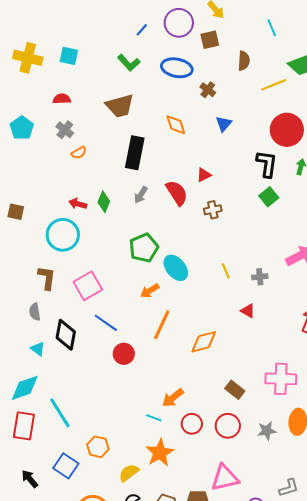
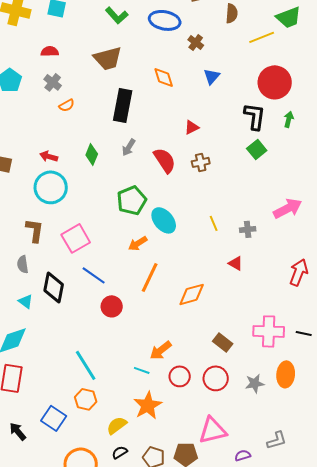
red semicircle: (177, 193) -> (165, 160), moved
red arrow: (78, 204) -> (49, 156), moved
cyan line: (60, 413) -> (86, 365), moved

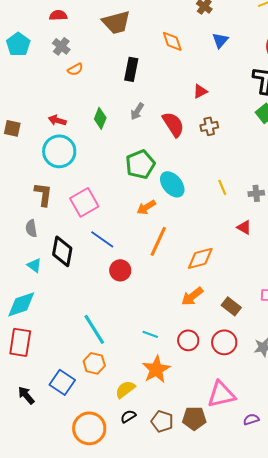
black rectangle: (123, 105) -> (131, 69), size x0.7
orange arrow: (161, 350) -> (192, 296), moved

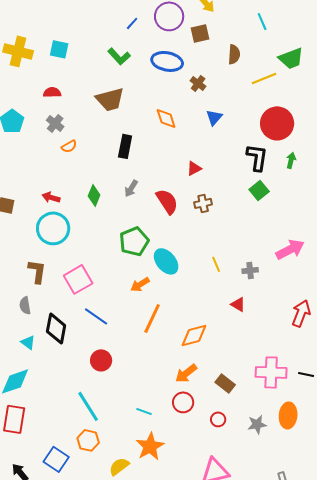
red circle: (120, 270) -> (101, 360), moved
red circle: (188, 340) -> (183, 402), moved
red circle: (224, 342) -> (218, 419), size x0.6

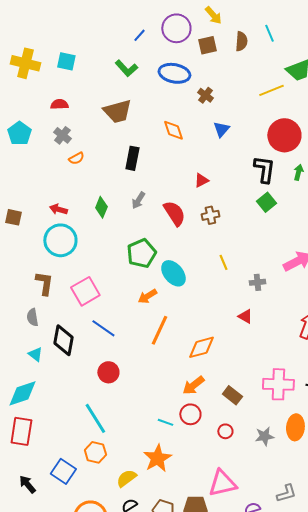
brown semicircle: (234, 54) -> (241, 41), moved
yellow line: (216, 264) -> (223, 262), moved
cyan line: (144, 411) -> (165, 422), moved

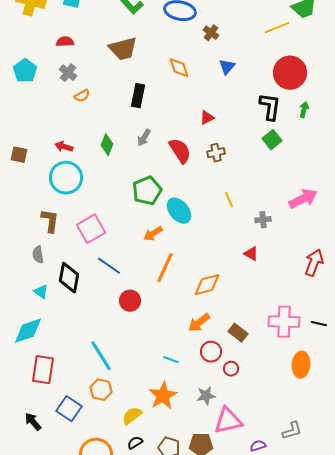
red circle: (108, 372) -> (130, 301), moved
red circle: (190, 414) -> (211, 352), moved
red rectangle: (21, 431) -> (43, 370), moved
gray star: (264, 436) -> (206, 396), moved

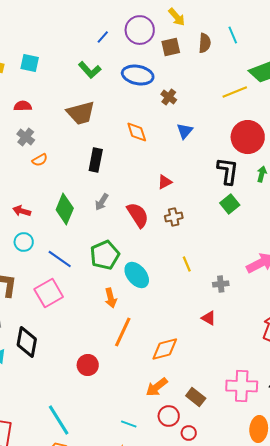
green diamond: (107, 145) -> (65, 209), size x1.4
cyan circle: (66, 178) -> (24, 242), size x0.6
orange arrow: (153, 234) -> (111, 298), turned -72
blue line: (109, 266) -> (60, 259), moved

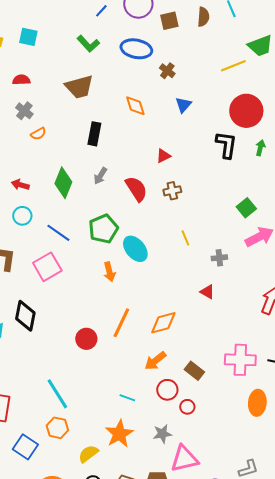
green square: (230, 204) -> (246, 208), moved
orange line: (123, 332) -> (121, 323), moved

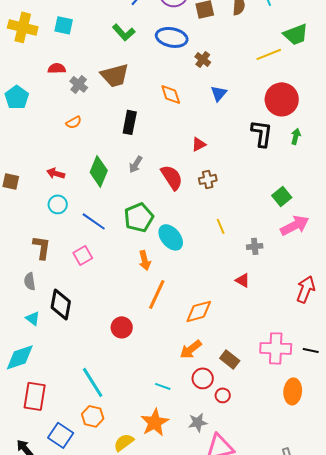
gray cross: (24, 111) -> (79, 84), moved
pink square: (47, 267) -> (83, 255), size x0.7
orange line: (121, 323) -> (157, 294), moved

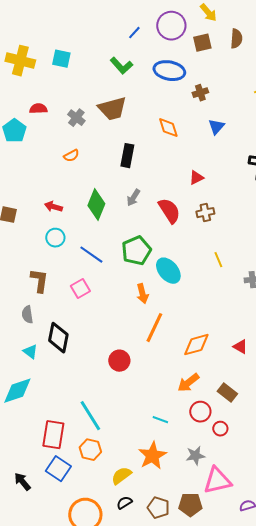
brown cross: (203, 59) -> (200, 93), turned 35
red semicircle: (57, 68) -> (38, 109), moved
red triangle: (243, 280) -> (240, 347), moved
red rectangle: (35, 396) -> (53, 435), moved

